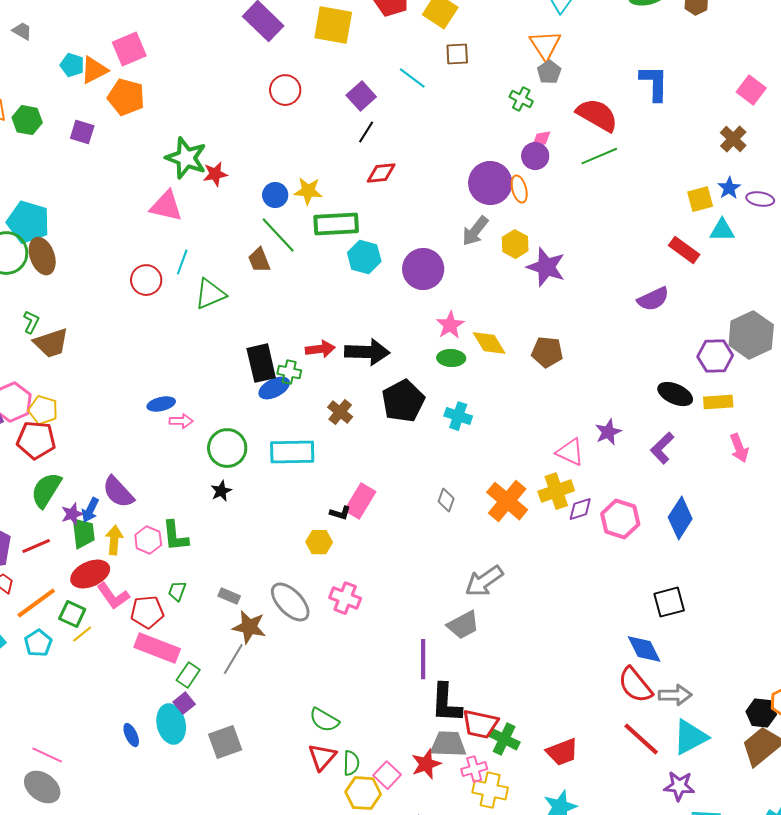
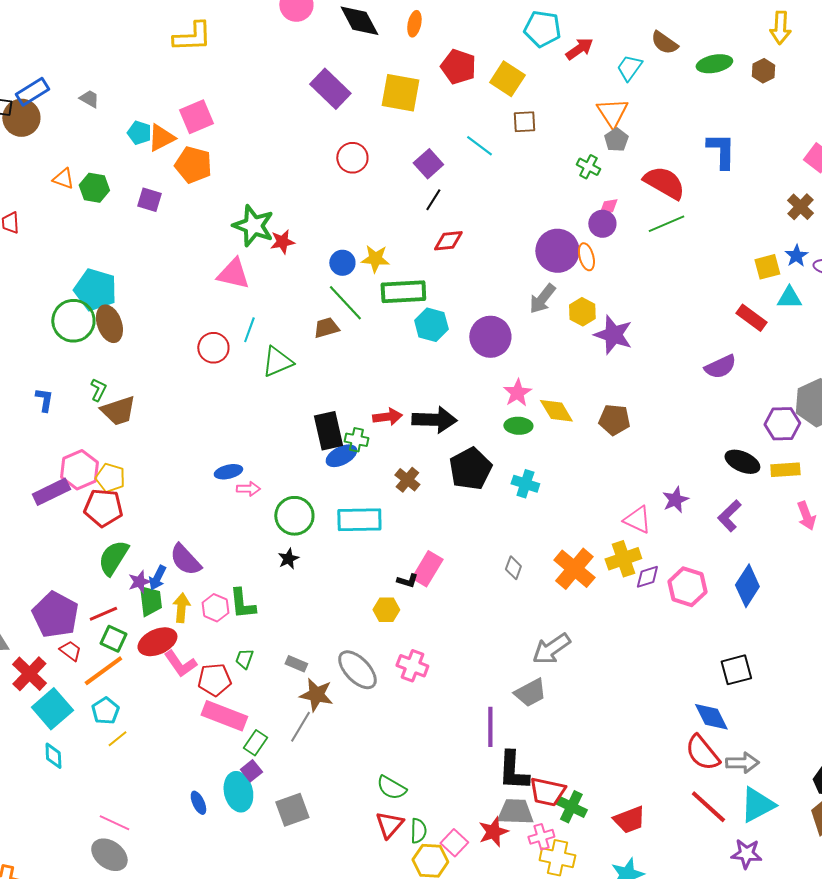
brown trapezoid: (259, 260) -> (326, 328), turned 96
green square: (72, 614) -> (113, 639), moved
yellow line: (82, 634) -> (117, 739), moved

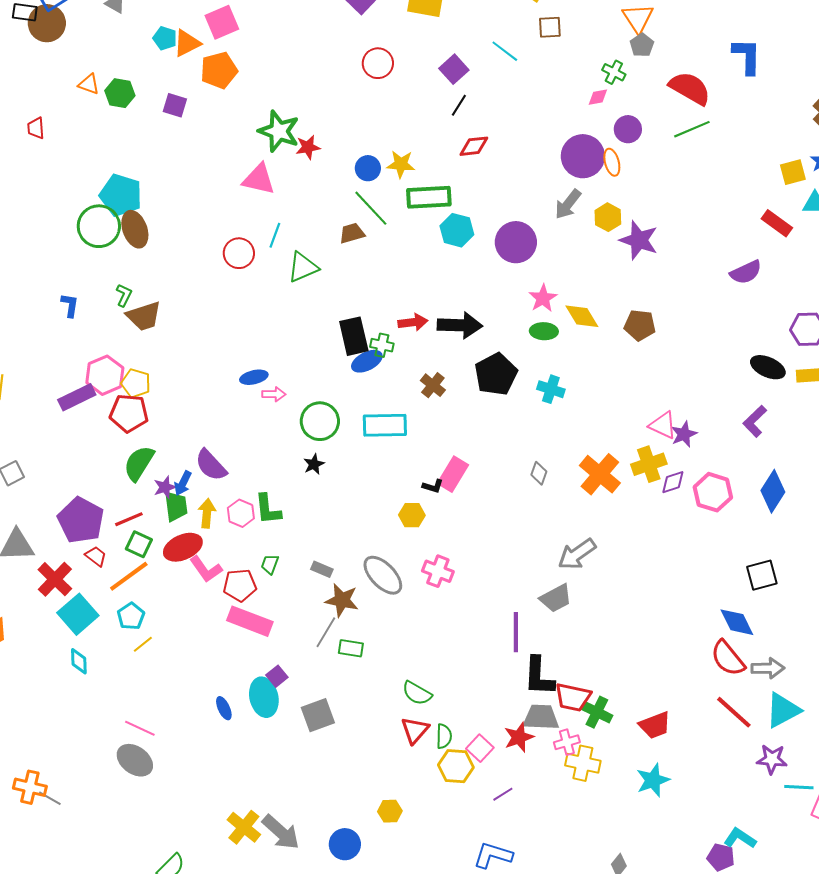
orange pentagon: (193, 165) -> (219, 70), turned -30
pink diamond: (608, 207) -> (598, 97), moved
purple star: (675, 500) -> (684, 434), moved
green rectangle: (255, 743) -> (351, 648), moved, turned 65

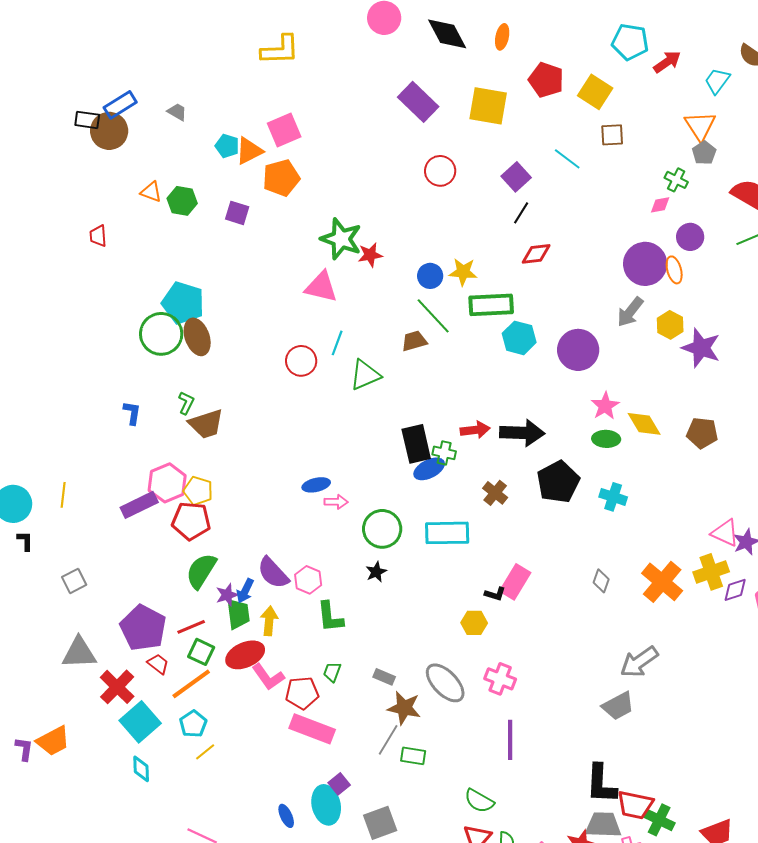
pink hexagon: (241, 513) -> (308, 580), moved
purple line: (516, 632) -> (510, 740), moved

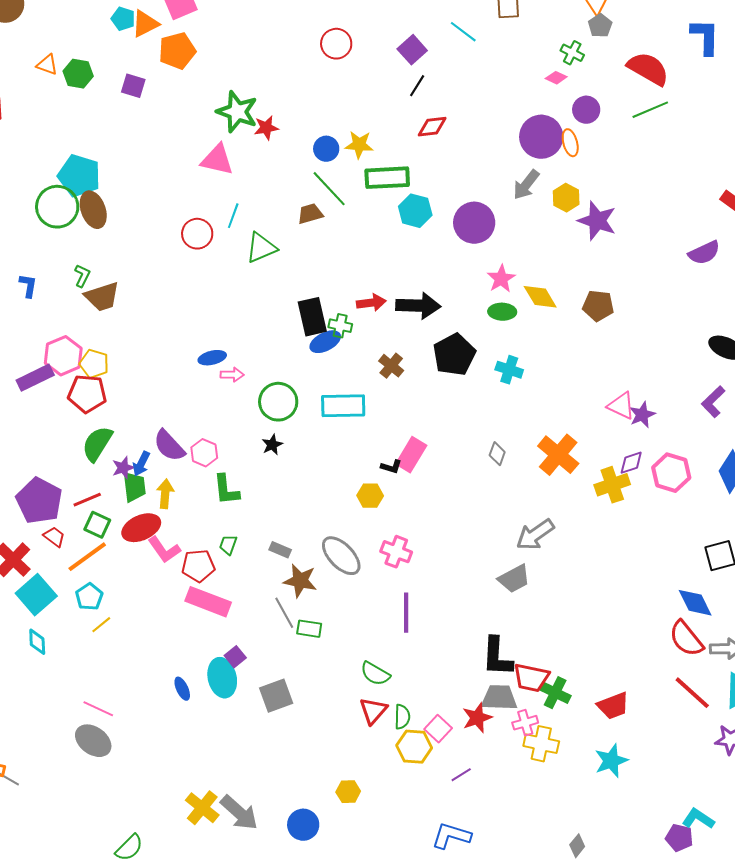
pink diamond: (660, 205) -> (556, 78), turned 35
yellow cross: (711, 572) -> (612, 485), moved
gray line: (388, 740) -> (284, 613), turned -60

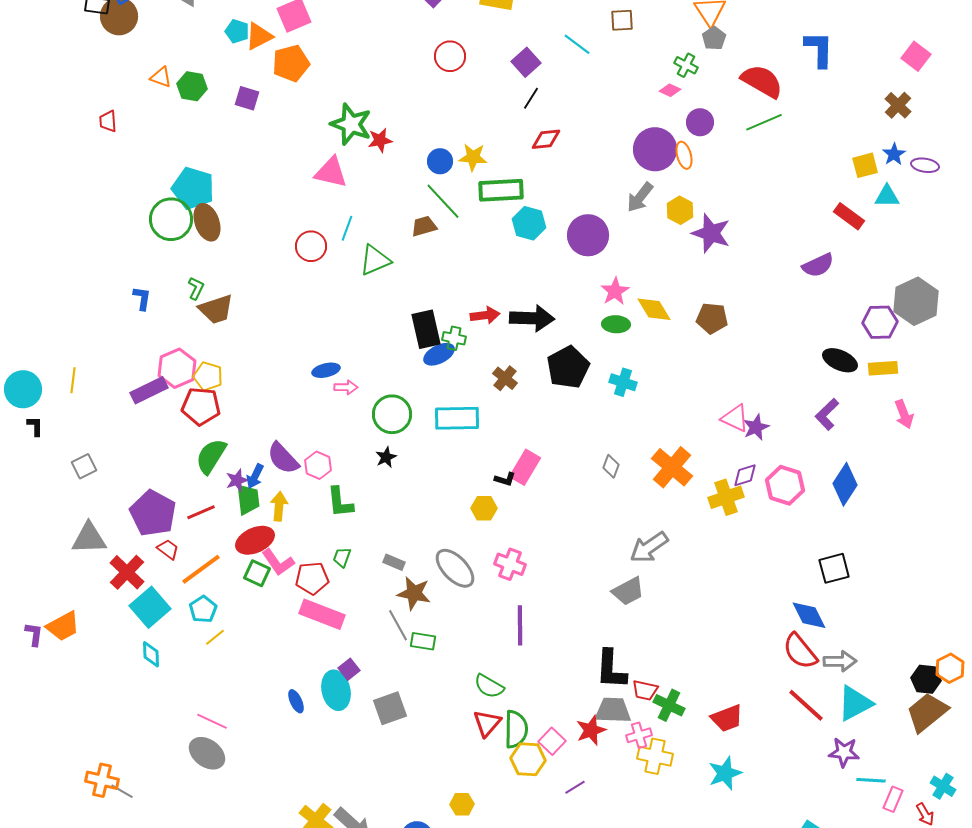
green square: (97, 525) -> (257, 573), moved
red trapezoid: (531, 678) -> (645, 690), size x0.7
green semicircle: (402, 717) -> (516, 729), size x1.5

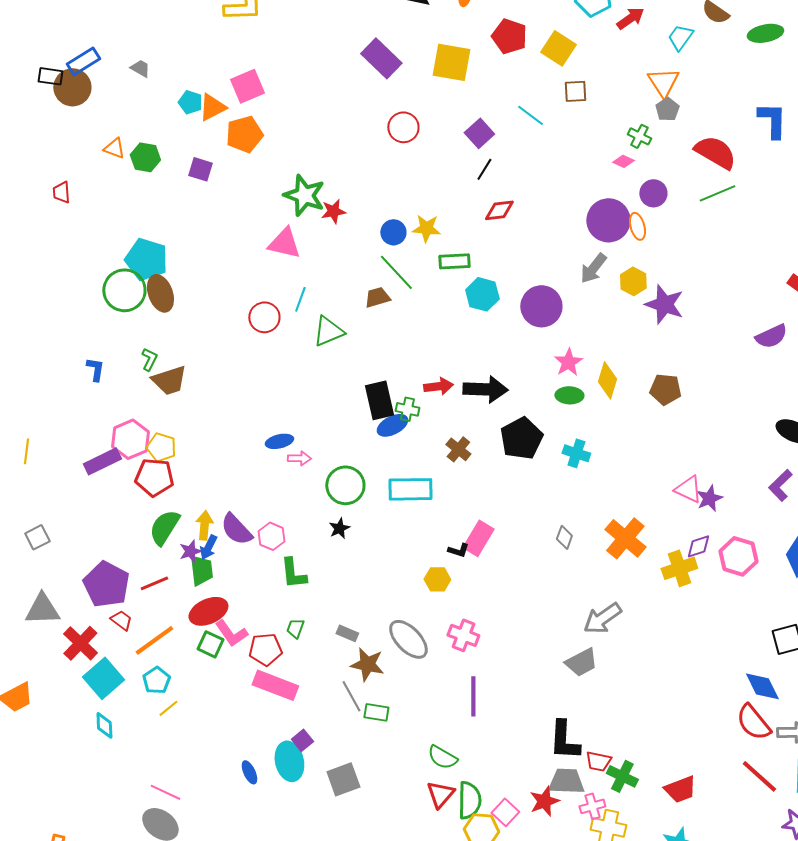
green rectangle: (501, 190) -> (454, 261), size x0.7
yellow diamond: (654, 309) -> (607, 380), turned 48
yellow arrow: (279, 506) -> (204, 525), moved

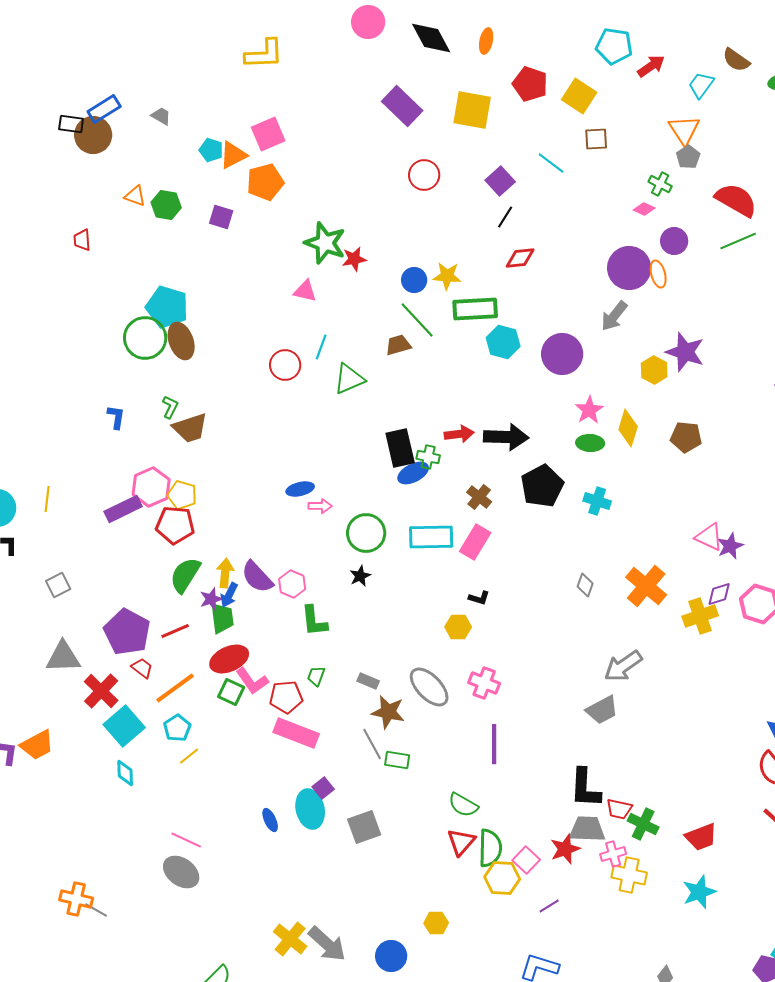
pink triangle: (284, 243) -> (305, 291), size x0.7
green rectangle: (454, 261) -> (475, 309), size x1.4
yellow hexagon: (633, 281) -> (654, 370), moved
pink rectangle: (478, 538) -> (475, 542), moved

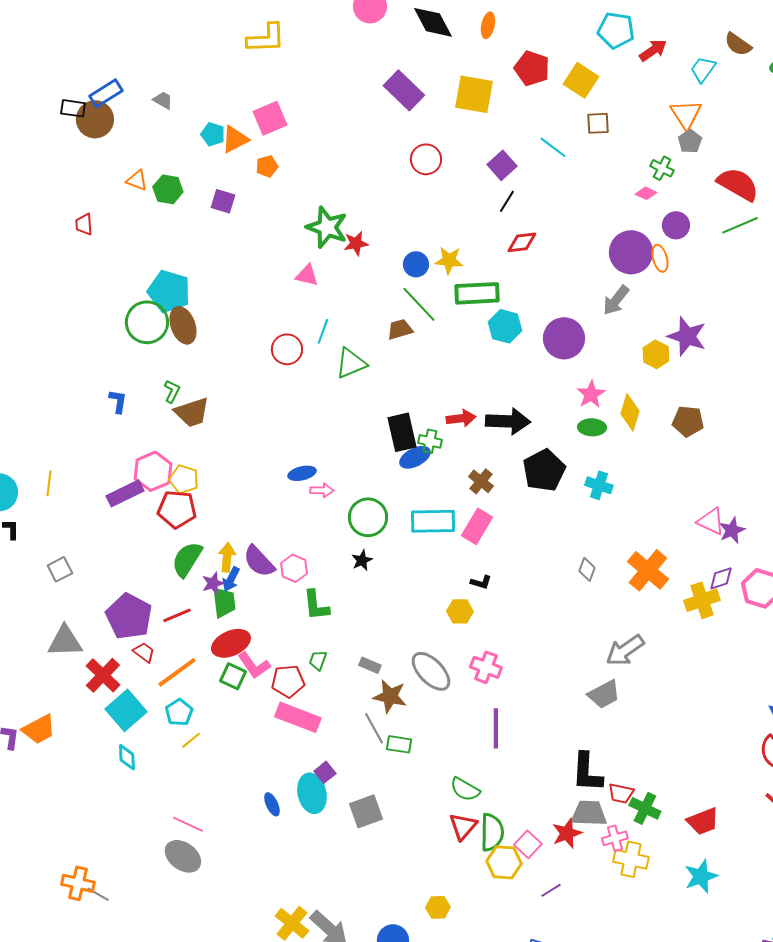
orange pentagon: (265, 182) -> (267, 166), size x0.6

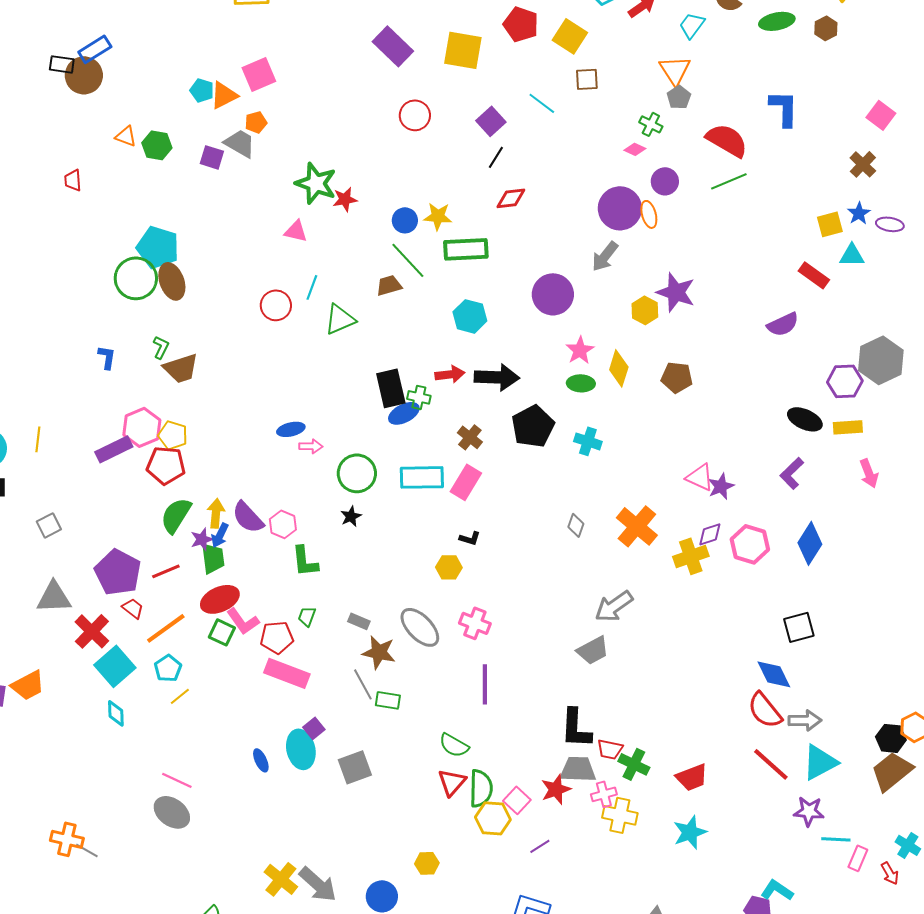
gray trapezoid: (163, 100) -> (240, 143), moved, size x1.6
cyan hexagon: (505, 326) -> (470, 316), moved

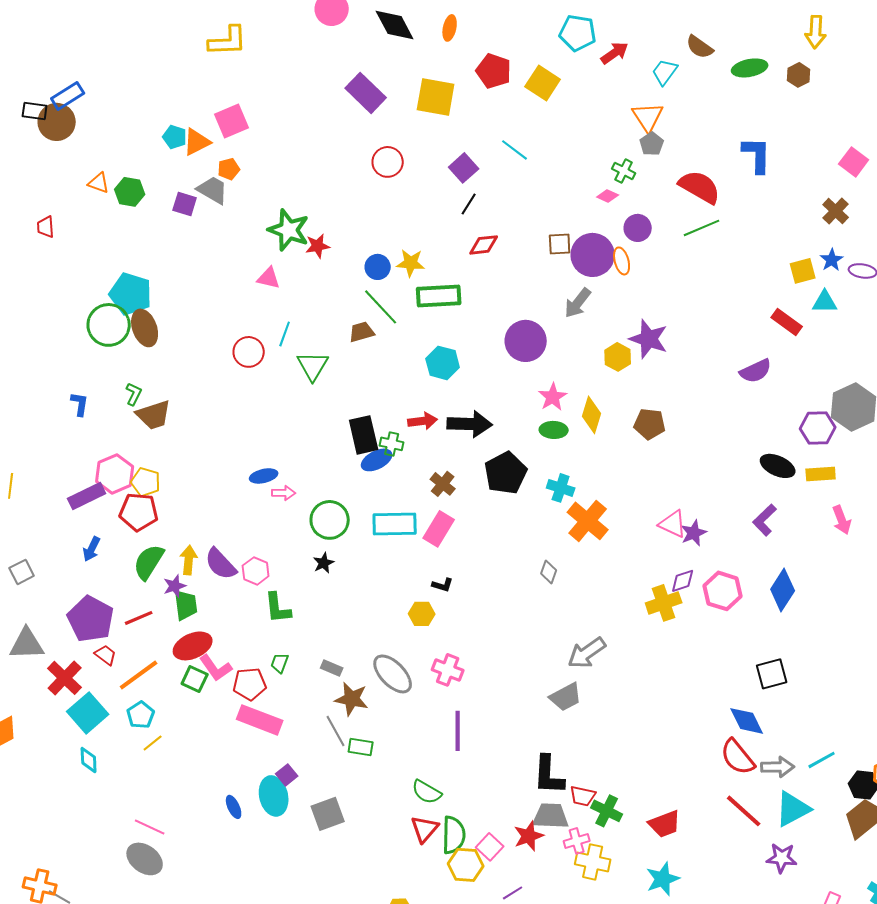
brown square: (587, 79) -> (560, 244), moved
green triangle: (340, 319) -> (313, 366), turned -36
orange cross: (637, 526) -> (588, 521), moved
blue arrow: (220, 535) -> (92, 549), moved
cyan line: (836, 839) -> (822, 760), moved, turned -32

